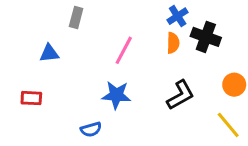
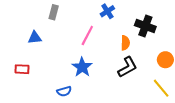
blue cross: (178, 16) -> (107, 11), moved
orange semicircle: (173, 43) -> (125, 43), moved
blue star: (116, 95) -> (82, 67), turned 30

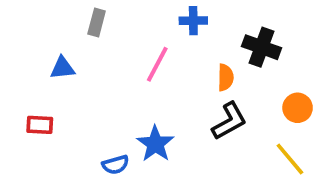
blue cross: (107, 11) -> (193, 21), turned 32
blue star: (82, 67) -> (155, 144), moved

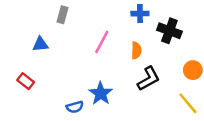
blue cross: (193, 21) -> (140, 14), moved
orange semicircle: (226, 77) -> (136, 50), moved
red rectangle: (40, 125) -> (26, 81), turned 35

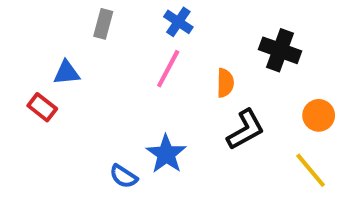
blue cross: (140, 14) -> (178, 22), moved, turned 35
red rectangle: (26, 81) -> (42, 107), moved
blue semicircle: (75, 107) -> (124, 176), turned 49

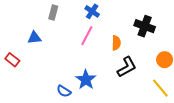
red rectangle: (42, 107) -> (12, 60), moved

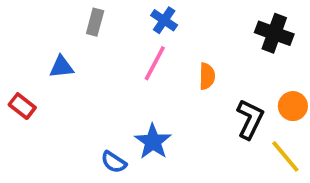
black cross: (145, 26) -> (274, 33), moved
black L-shape: (127, 67) -> (250, 119), moved, turned -35

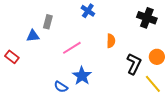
gray rectangle: (95, 22) -> (48, 22), moved
pink line: (155, 63) -> (72, 48), moved, turned 30

